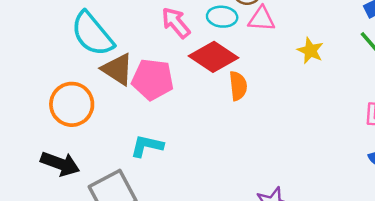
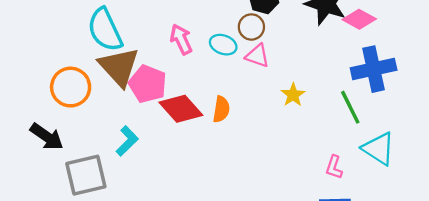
red diamond: (214, 57) -> (181, 109), moved
brown triangle: (117, 69) -> (119, 67), size x1.4
cyan L-shape: (147, 146) -> (127, 141), turned 108

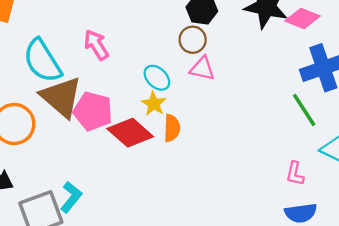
pink arrow: (181, 39) -> (96, 45), moved
cyan ellipse: (223, 45) -> (157, 78), moved, turned 30
yellow star: (293, 95) -> (154, 104), moved
cyan L-shape: (127, 141) -> (71, 197), moved

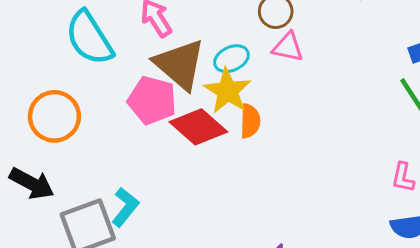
cyan ellipse: (157, 78) -> (231, 59), turned -68
brown triangle: (61, 97) -> (180, 64), moved
yellow star: (154, 104) -> (228, 91), size x1.5

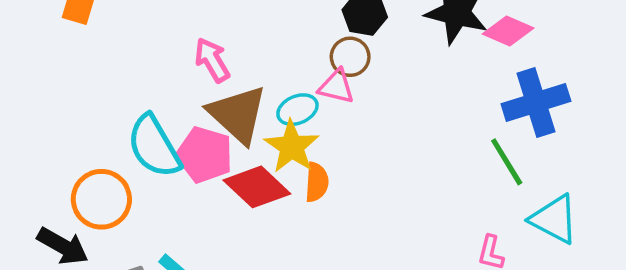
cyan semicircle: (89, 38) -> (154, 146), moved
pink triangle: (288, 47) -> (336, 87), moved
orange circle: (54, 116) -> (101, 199), moved

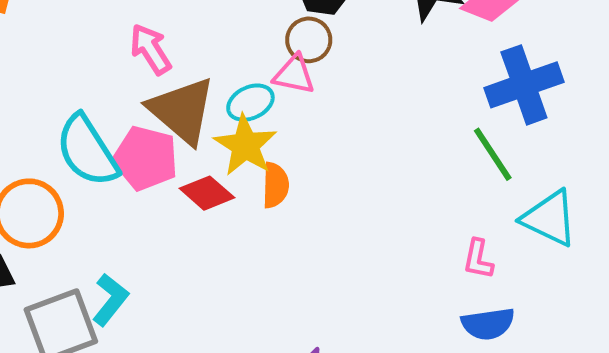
red diamond: (257, 187) -> (207, 193), size x0.7

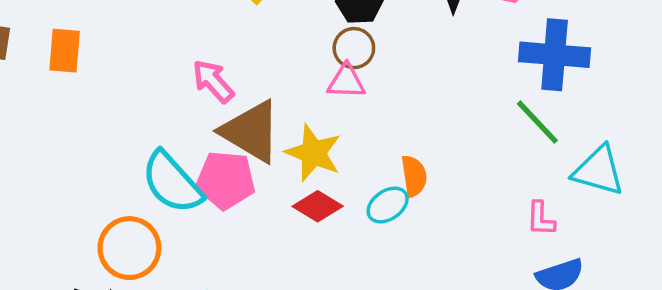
blue cross: (524, 85) -> (555, 55), turned 34
cyan ellipse: (250, 103) -> (388, 205), moved
orange semicircle: (275, 185) -> (414, 176), moved
red diamond: (207, 193) -> (318, 206), moved

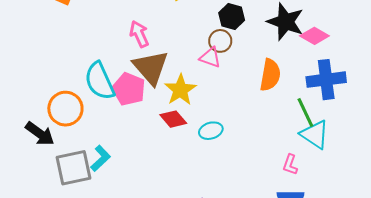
blue cross: (555, 55) -> (326, 80), turned -30
cyan triangle: (598, 171) -> (315, 134), moved
orange semicircle: (414, 176) -> (270, 75), moved, size x1.4

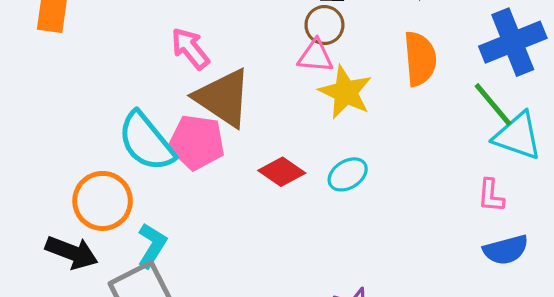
yellow star: (180, 90) -> (345, 92), moved
cyan L-shape: (101, 158) -> (152, 245), moved

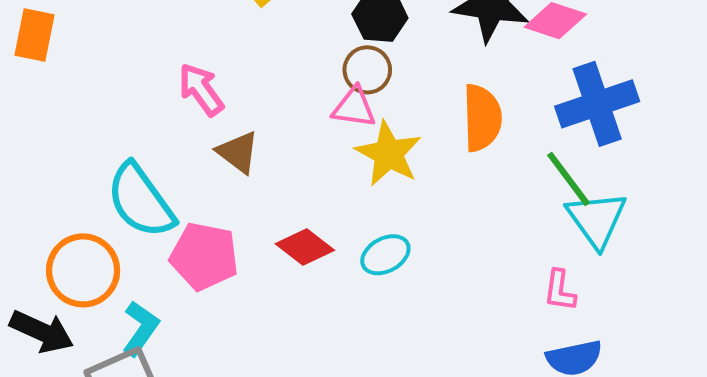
brown triangle: (223, 98) -> (238, 152), size x0.6
cyan triangle: (518, 136) -> (597, 219), turned 32
pink pentagon: (197, 142) -> (204, 256), moved

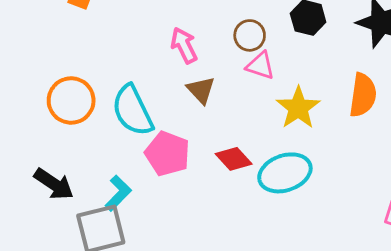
brown circle: (367, 70) -> (250, 35), moved
pink triangle: (354, 107) -> (260, 66), moved
cyan ellipse: (385, 255) -> (285, 173), size x1.6
orange circle: (83, 270) -> (71, 100), moved

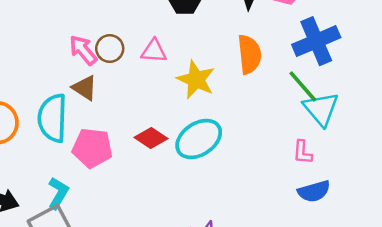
brown circle: (250, 35) -> (110, 48), moved
brown triangle: (201, 90) -> (85, 88), moved
cyan semicircle: (133, 110) -> (53, 118), turned 42

